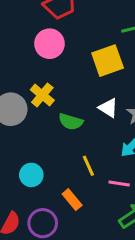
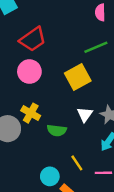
white triangle: (108, 108) -> (85, 114), turned 42
cyan circle: (31, 175) -> (50, 176), moved

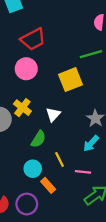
white triangle: (85, 114) -> (53, 114), moved
green semicircle: (57, 130) -> (38, 139), moved, turned -72

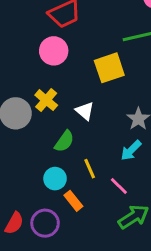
white triangle: (53, 114) -> (85, 111), turned -35
pink line: (83, 172) -> (119, 186), turned 35

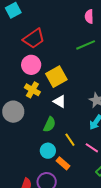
yellow square: (109, 68) -> (56, 77), moved
yellow cross: (46, 100) -> (32, 90), moved

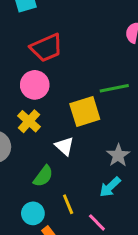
green line: (86, 45) -> (114, 88), moved
yellow square: (56, 77) -> (85, 111), moved

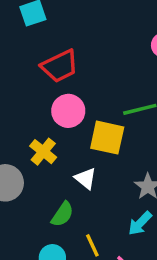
pink circle: (35, 85) -> (68, 111), moved
yellow square: (85, 111) -> (107, 138), turned 32

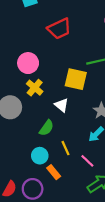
red trapezoid: (60, 66) -> (59, 29), moved
pink circle: (68, 111) -> (28, 63), moved

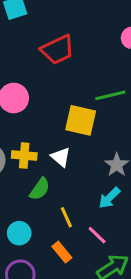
yellow cross: (35, 88) -> (24, 156), moved, turned -35
cyan circle: (40, 156) -> (19, 233), moved
orange rectangle: (54, 172) -> (62, 252), moved

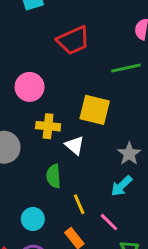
green line: (110, 95) -> (126, 68), moved
yellow cross: (24, 156) -> (48, 126), moved
green semicircle: (40, 189) -> (54, 176), turned 140

